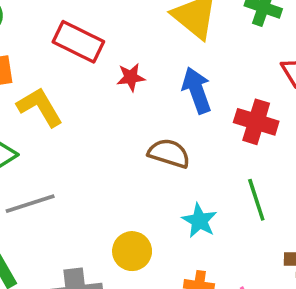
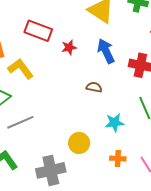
brown semicircle: (169, 153) -> (94, 87), size x0.7
cyan star: (199, 221) -> (114, 123), turned -30

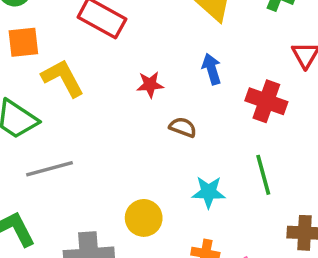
red star: (69, 47) -> (150, 85), moved
blue arrow: (106, 51) -> (212, 69), size x0.7

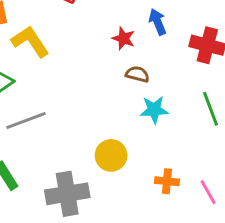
red star: (150, 85) -> (124, 38), moved, turned 30
cyan star: (209, 192) -> (154, 110), moved

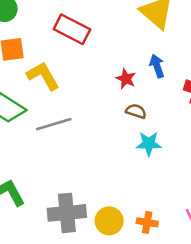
gray line: (26, 121) -> (54, 124), moved
yellow circle: (111, 155) -> (109, 221), moved
orange cross: (167, 181) -> (147, 222), moved

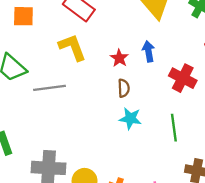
yellow L-shape: (43, 76) -> (72, 47), moved
brown semicircle: (136, 111) -> (124, 88), turned 60

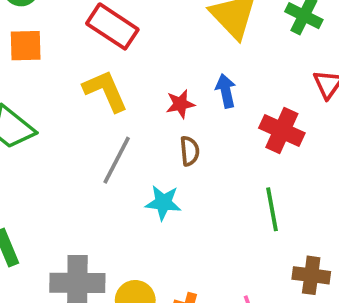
red star: (119, 58) -> (180, 104), turned 30
gray line: (49, 88) -> (117, 160), moved, turned -52
cyan star: (130, 118) -> (163, 203), moved

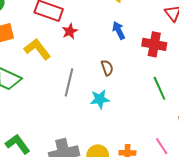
yellow L-shape: (105, 91) -> (37, 49), moved
red star: (180, 104) -> (70, 31), moved

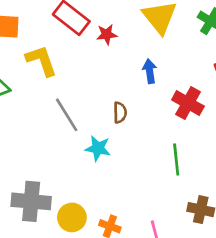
red star: (70, 31) -> (107, 34), moved
gray line: (69, 82) -> (67, 115), turned -64

